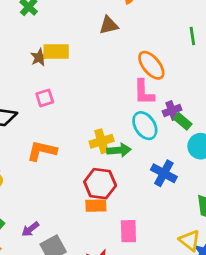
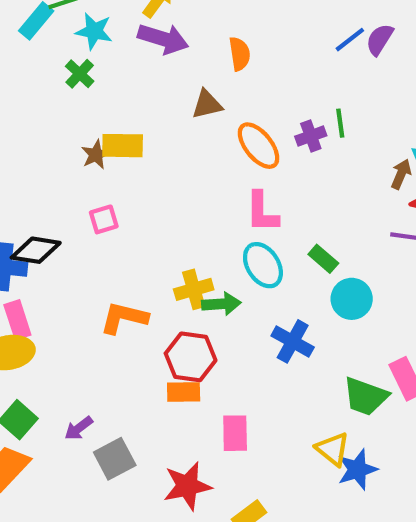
orange ellipse: (151, 65) -> (259, 146), moved
purple cross: (172, 111) -> (311, 136), moved
orange L-shape: (42, 151) -> (124, 318), moved

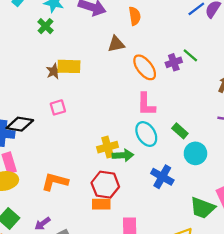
green line: (340, 123) -> (190, 55), turned -42
orange L-shape: (124, 318) -> (55, 182), moved

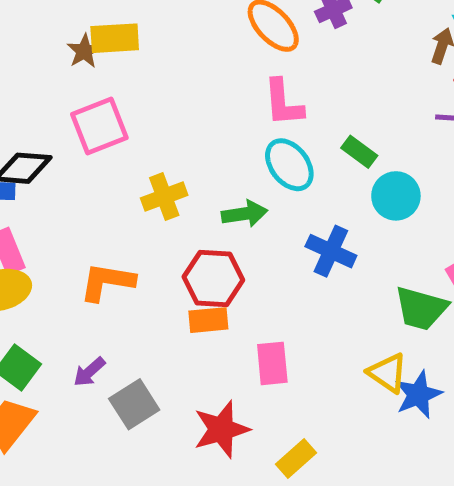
pink square: (58, 107) -> (99, 126), size x1.6
yellow cross: (108, 147) -> (164, 197), moved

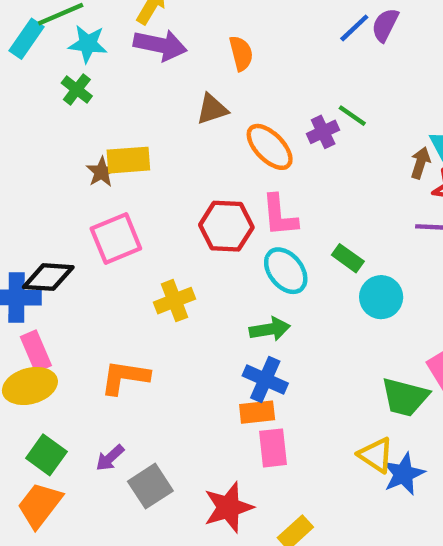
green arrow: (244, 214) -> (270, 329), moved
blue cross: (331, 251) -> (265, 380), moved
red hexagon: (213, 278) -> (226, 226), moved
orange rectangle: (208, 320) -> (257, 412), moved

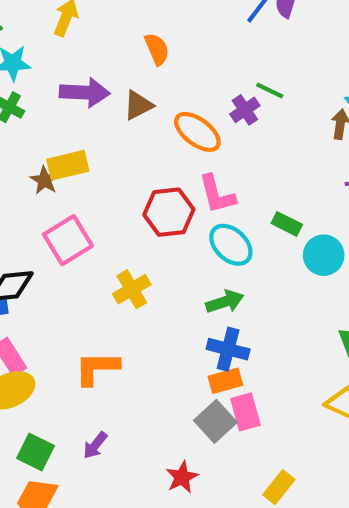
purple arrow: (160, 45) -> (85, 92), moved
gray square: (150, 486) -> (215, 421), moved
red star: (228, 507) -> (182, 477), moved, size x0.7

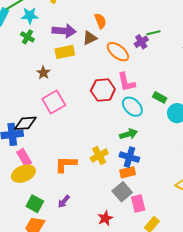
orange semicircle: (157, 49) -> (100, 21), moved
green line: (270, 90) -> (154, 33), turned -40
yellow rectangle: (68, 165) -> (65, 52), moved
yellow cross: (132, 289) -> (99, 156), moved
pink rectangle: (245, 412) -> (138, 204), moved

